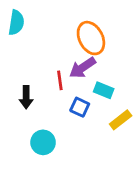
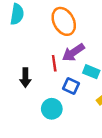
orange ellipse: (91, 38) -> (64, 21), moved
cyan circle: (43, 142) -> (52, 109), moved

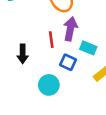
purple arrow: (73, 53) -> (70, 29), turned 135

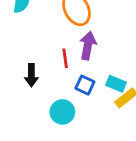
cyan rectangle: (88, 48) -> (116, 84), moved

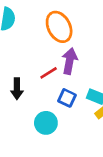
red line: (65, 58) -> (49, 73), turned 66

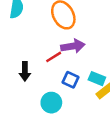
purple arrow: (70, 61) -> (73, 46), turned 70

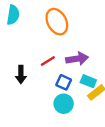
purple arrow: (73, 46) -> (77, 59), moved
cyan circle: (51, 103) -> (64, 104), moved

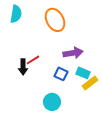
red line: (48, 61) -> (33, 60), moved
cyan circle: (64, 104) -> (52, 102), moved

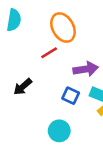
red line: (33, 60) -> (49, 53), moved
black arrow: (23, 67) -> (23, 87), turned 49

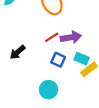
red line: (49, 53) -> (52, 37), moved

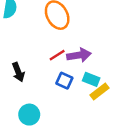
black arrow: (18, 52) -> (18, 72), turned -70
cyan circle: (48, 90) -> (29, 115), moved

